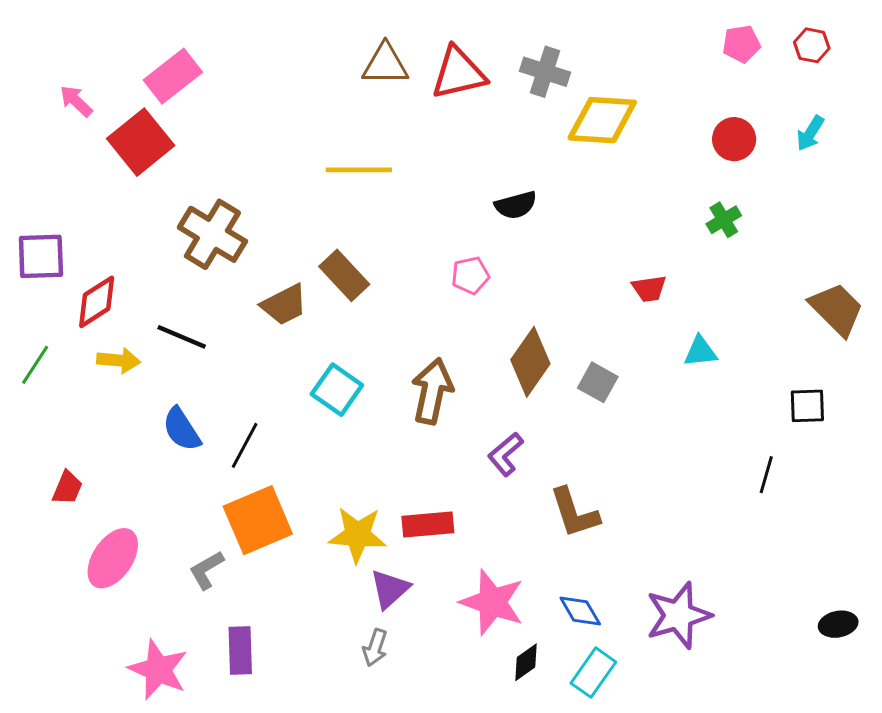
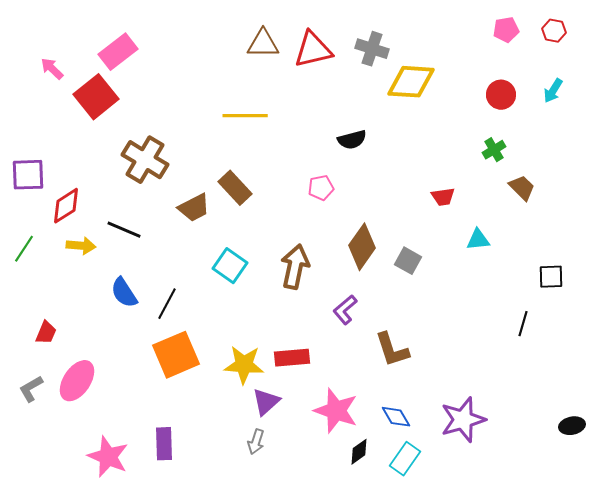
brown trapezoid: (837, 309) -> (522, 188), moved, size x0.7
gray L-shape: (207, 570) -> (31, 389), moved

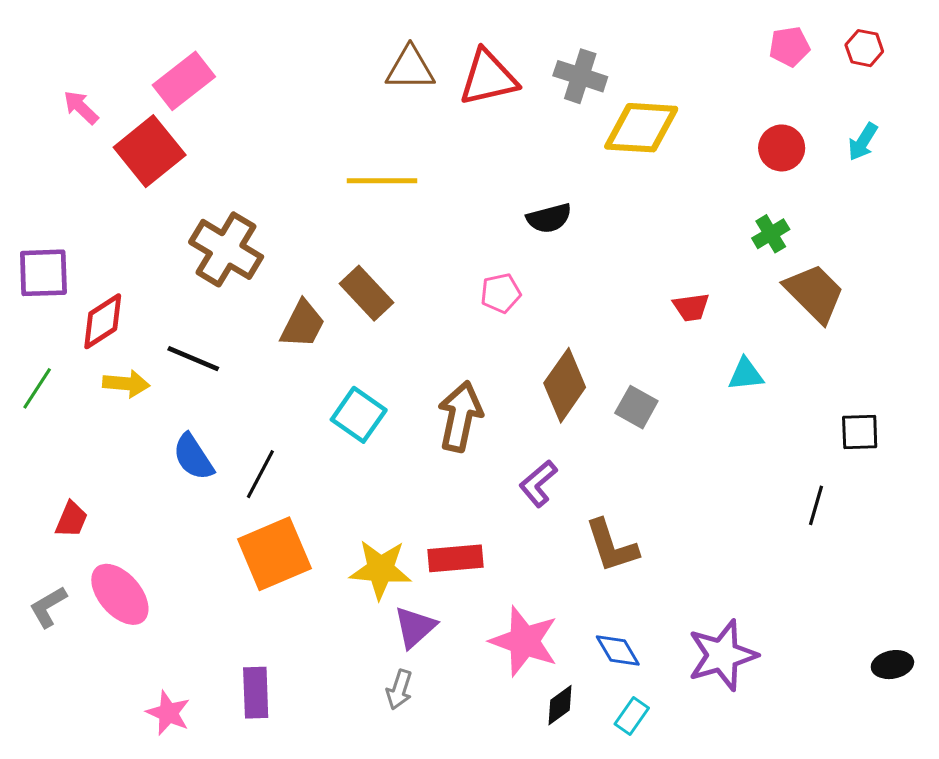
brown trapezoid: (522, 188) -> (814, 293), size x1.5
brown trapezoid: (194, 208) -> (303, 324), turned -36
pink ellipse: (77, 381) -> (120, 594), turned -75
pink star: (108, 457) -> (168, 713), size x0.7
cyan rectangle: (405, 459) -> (632, 716), size x0.7

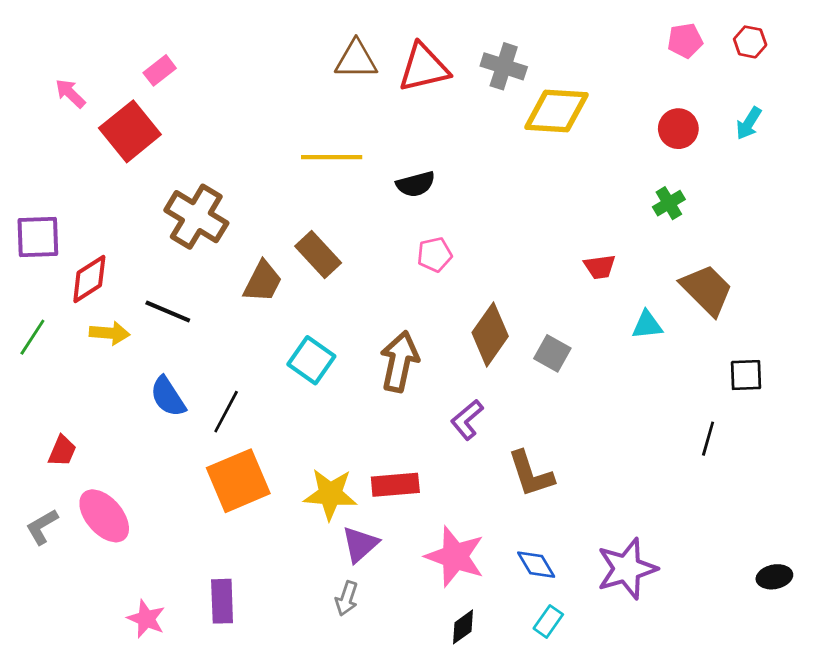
pink rectangle: (184, 81) -> (160, 70), size x0.6
black semicircle: (549, 218) -> (416, 184), moved
brown trapezoid: (814, 293) -> (707, 290), moved
black diamond: (560, 705) -> (463, 627), moved

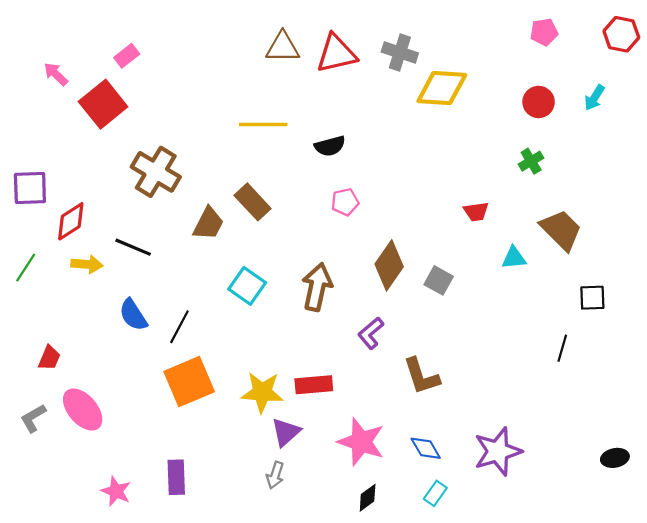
red hexagon: (750, 42) -> (621, 34), moved, size x1.4

